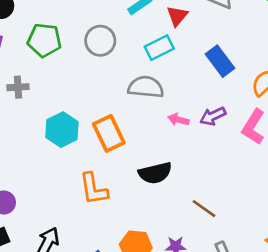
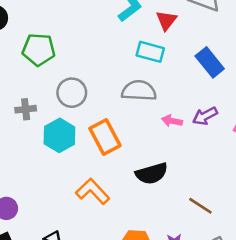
gray circle: (100, 41) -> (72, 93), moved
cyan rectangle: (159, 48) -> (150, 52), turned 44
gray cross: (18, 87) -> (26, 109), moved
orange L-shape: (94, 189) -> (93, 191), turned 148

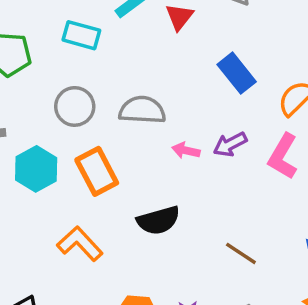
cyan rectangle: (150, 52) -> (81, 35), moved
gray circle: (72, 93) -> (75, 106), moved
brown line: (200, 206) -> (241, 253), moved

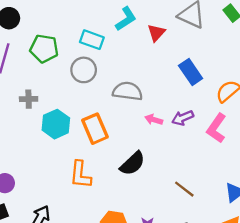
gray circle: (75, 106) -> (84, 70), moved
black semicircle: (158, 220) -> (133, 164), turned -32
orange L-shape: (80, 244) -> (80, 175), turned -136

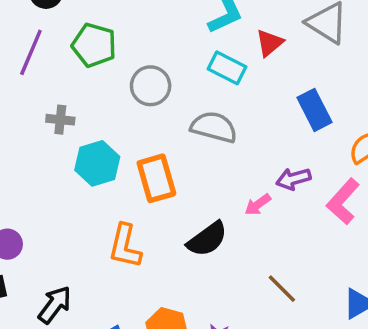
cyan rectangle: (92, 40) -> (227, 68), moved
pink arrow: (154, 120) -> (258, 205), moved, turned -60

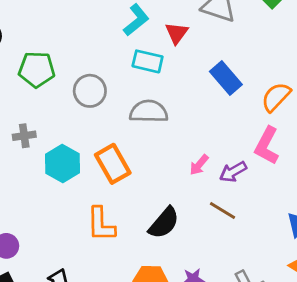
purple arrow: (293, 179) -> (233, 172), moved
black semicircle: (207, 239) -> (164, 223), moved
brown line: (282, 289) -> (223, 211), moved

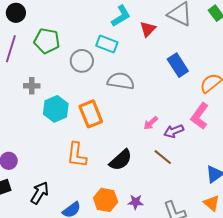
cyan rectangle: (148, 61) -> (107, 44), moved

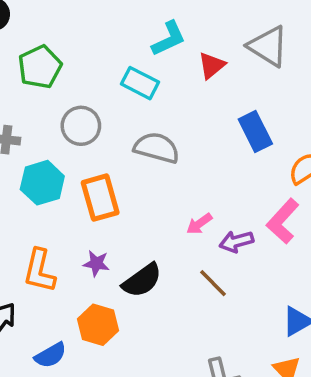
green pentagon: (47, 41) -> (40, 67), turned 30
gray circle: (82, 61) -> (81, 126), moved
orange L-shape: (77, 155) -> (39, 271), moved
orange hexagon: (106, 200) -> (98, 325), moved
purple star: (136, 202) -> (96, 263), moved

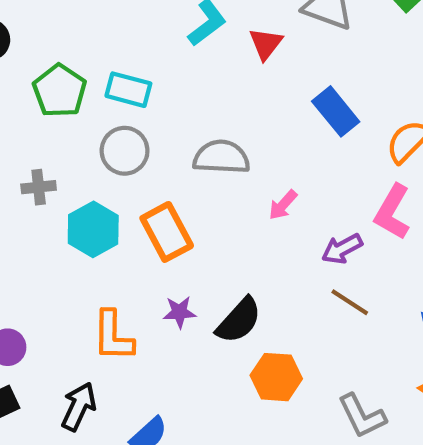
cyan rectangle: (140, 83) -> (128, 90), moved
pink arrow: (199, 224) -> (283, 205), moved
brown line: (213, 283) -> (350, 302), moved
orange hexagon: (98, 325) -> (276, 377), moved

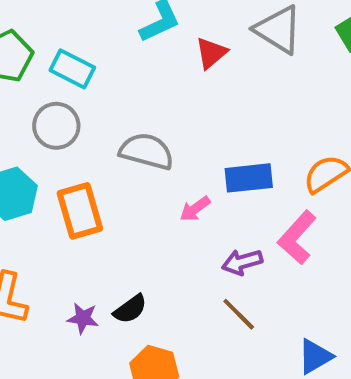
blue rectangle: (336, 111) -> (249, 178), moved, turned -69
purple star: (179, 312) -> (83, 318), moved
black semicircle: (239, 320) -> (130, 309), size x0.7

